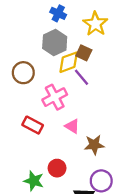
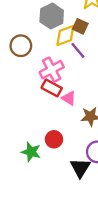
red rectangle: (33, 125) -> (52, 88), moved

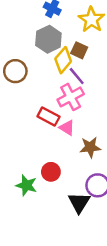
yellow diamond: (65, 35) -> (63, 60), turned -30
pink cross: (52, 70) -> (71, 97), moved

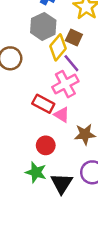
red circle: (51, 172) -> (46, 145), moved
green star: (26, 185) -> (36, 172), moved
black triangle: (79, 203) -> (62, 183), moved

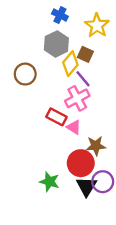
red circle: (46, 145) -> (81, 163), moved, size x1.5
black triangle: (62, 183) -> (87, 186), moved

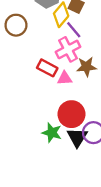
pink triangle: (74, 127) -> (65, 78), turned -35
brown star: (96, 146) -> (86, 67), moved
green star: (49, 182) -> (52, 133), moved

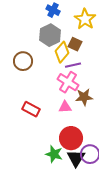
purple line: (74, 30) -> (73, 65), turned -63
pink cross: (68, 49) -> (68, 82), turned -30
red rectangle: (47, 68) -> (31, 109), moved

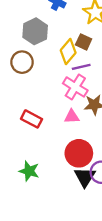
gray hexagon: (50, 35) -> (35, 31), moved
green star: (54, 154) -> (29, 171), moved

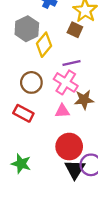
brown square: (84, 42) -> (75, 30), moved
yellow diamond: (68, 51) -> (44, 45), moved
brown circle: (22, 62) -> (31, 82), moved

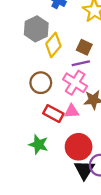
brown square: (75, 30) -> (84, 47), moved
red rectangle: (23, 113) -> (53, 114), moved
green star: (21, 164) -> (38, 144), moved

